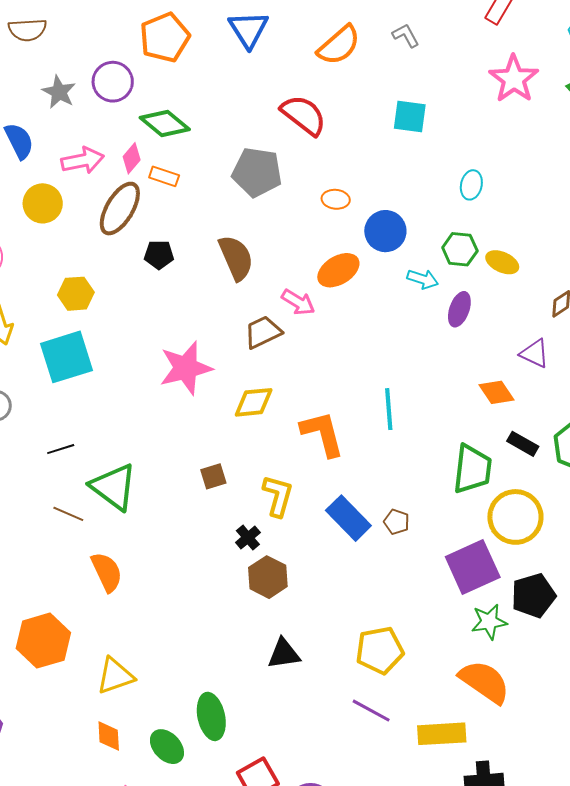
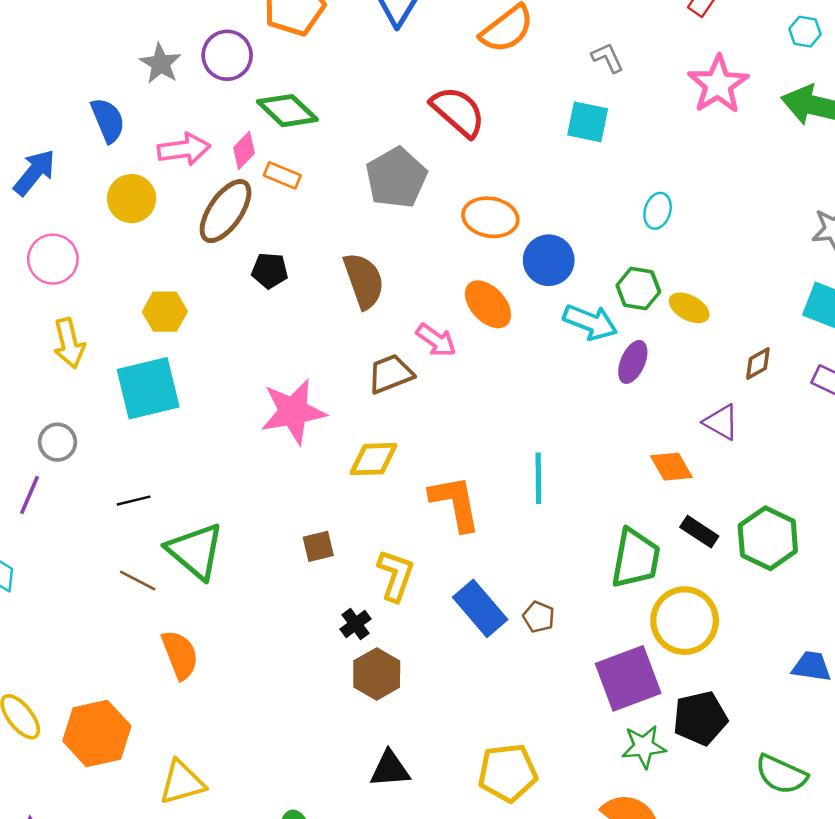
gray L-shape: (406, 36) -> (608, 58), moved
gray pentagon: (257, 172) -> (396, 178), turned 30
orange ellipse: (336, 199) -> (490, 217), size x1.6
orange ellipse: (338, 270) -> (488, 304), turned 75
cyan arrow: (423, 279) -> (590, 322), size x1.4

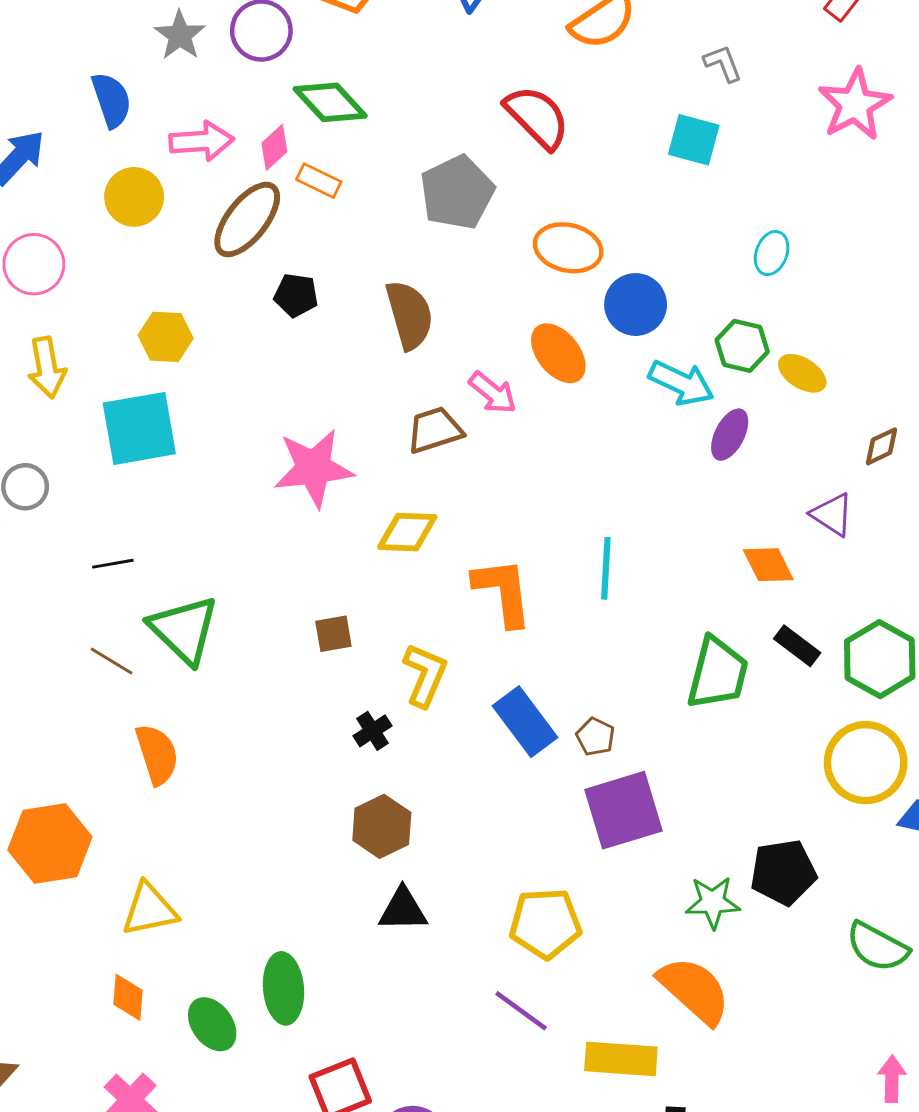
yellow circle: (685, 621) -> (866, 763), moved
brown hexagon: (377, 674) -> (382, 826), moved
purple square: (628, 678) -> (624, 810), moved

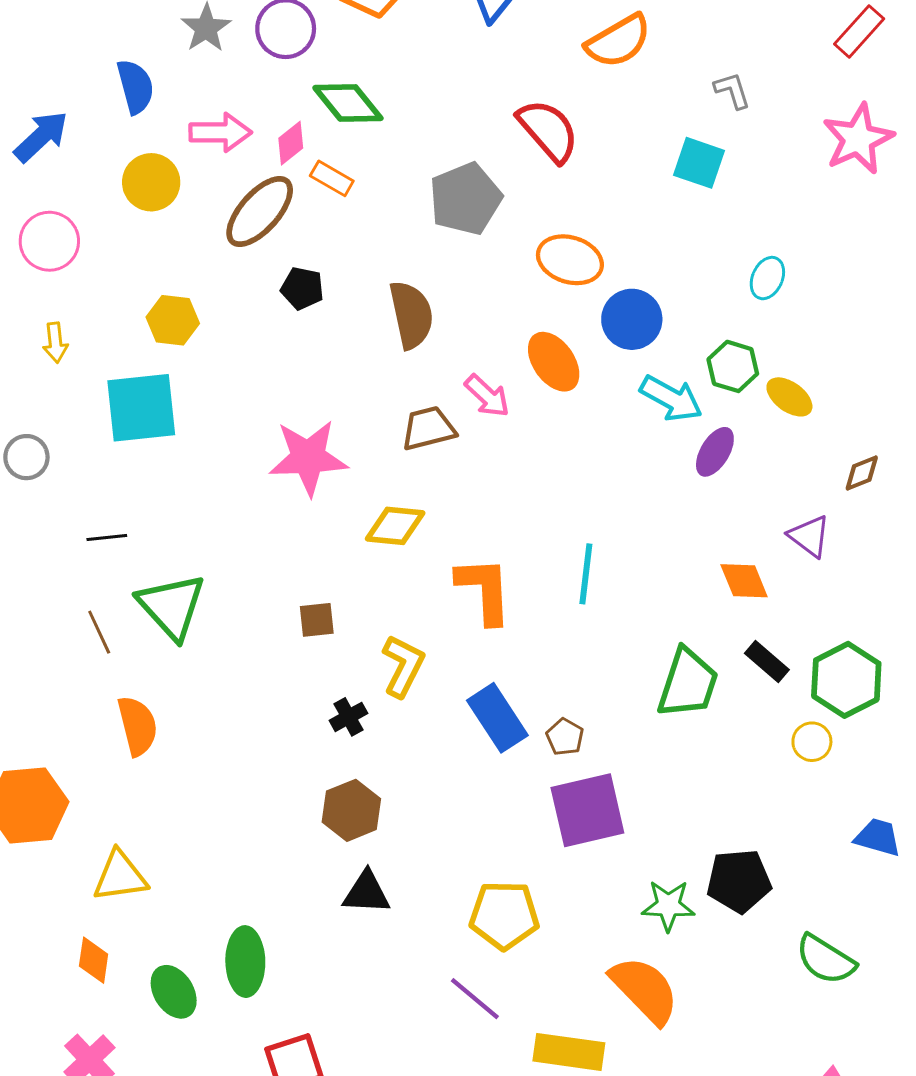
yellow arrow: (47, 368) -> (55, 343), size x0.7
brown line: (111, 661) -> (99, 632), turned 30
yellow circle: (866, 763) -> (812, 742), moved, size x0.5

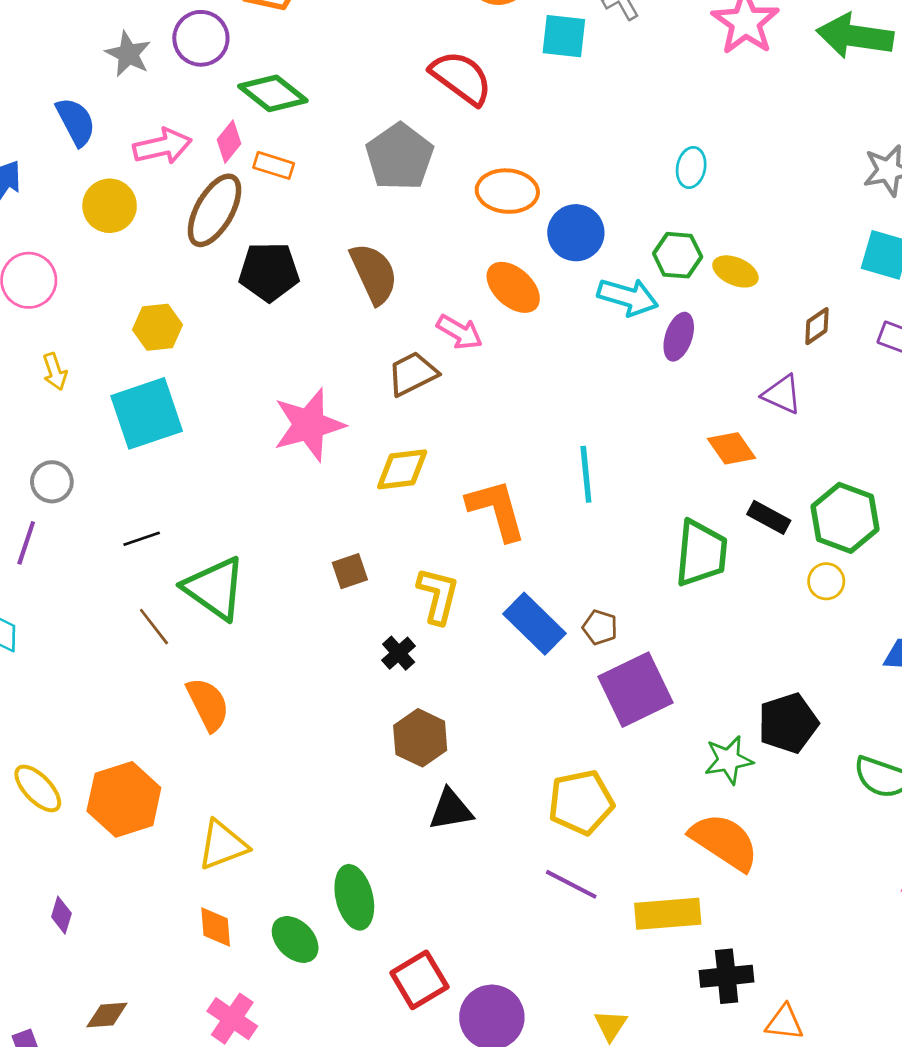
cyan square: (699, 163) -> (564, 36), moved
black pentagon: (302, 288) -> (269, 272), size x1.5

